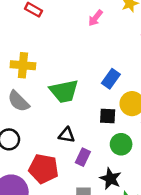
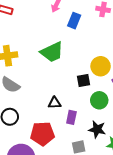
blue rectangle: (111, 79) -> (74, 21), moved
green trapezoid: (64, 91) -> (52, 52), moved

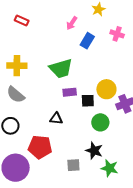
purple rectangle: (71, 117) -> (70, 92), moved, turned 64

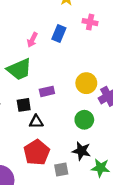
pink arrow: (72, 23) -> (32, 40), moved
green trapezoid: (61, 68) -> (19, 69), moved
black square: (88, 101) -> (24, 105), moved
red pentagon: (40, 147) -> (37, 152), moved, turned -30

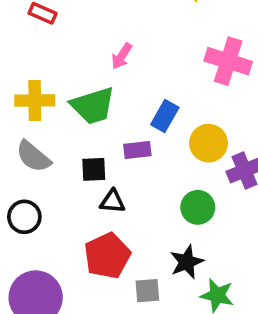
pink cross: (90, 22) -> (228, 61), moved, size x1.6
blue rectangle: (59, 34) -> (165, 116), moved
black star: (81, 151) -> (187, 262), turned 30

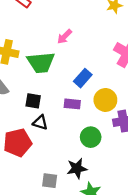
purple rectangle: (137, 150) -> (72, 104), moved
red pentagon: (107, 256) -> (18, 143), moved

